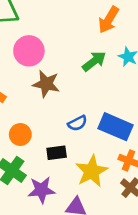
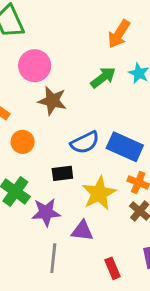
blue semicircle: (77, 123) -> (85, 142), size x1.4
orange circle: (20, 135) -> (23, 142), moved

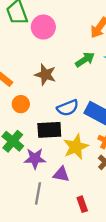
pink circle: (35, 66) -> (43, 27), moved
black rectangle: (62, 173) -> (49, 130), size x1.5

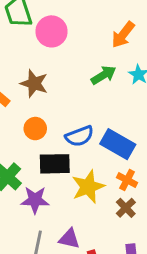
brown star: (45, 75) -> (34, 83), moved
orange circle: (21, 104) -> (35, 129), moved
purple triangle: (61, 174) -> (69, 239), moved

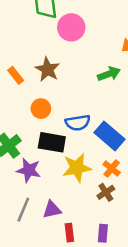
purple triangle: (69, 239) -> (52, 210), turned -36

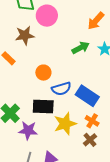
brown star: (47, 69) -> (25, 35), moved, turned -30
orange circle: (41, 109) -> (43, 73), moved

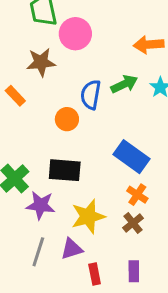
orange arrow: (96, 21) -> (149, 45), turned 42
blue semicircle: (61, 89) -> (91, 95), moved, turned 114
yellow star: (65, 124) -> (88, 216), moved

